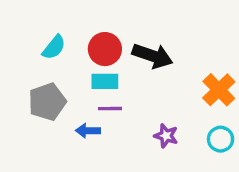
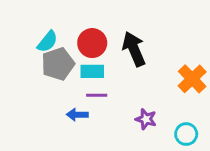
black arrow: (153, 56) -> (134, 49), turned -132
gray pentagon: (47, 102) -> (58, 64), moved
cyan circle: (221, 139) -> (186, 134), moved

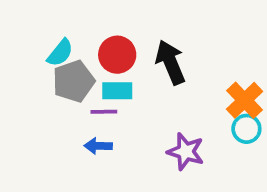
purple line: (97, 95) -> (104, 112), moved
purple star: (146, 119) -> (186, 152), size x1.4
cyan circle: (186, 134) -> (246, 129), moved

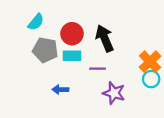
cyan semicircle: (60, 53) -> (36, 22), moved
gray pentagon: (73, 81) -> (45, 50), turned 30
purple line: (104, 112) -> (98, 69), moved

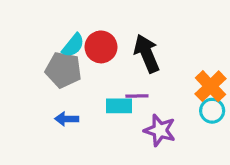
cyan semicircle: (36, 22) -> (73, 45), moved
cyan rectangle: (72, 56) -> (119, 106), moved
blue arrow: (60, 90) -> (67, 119), moved

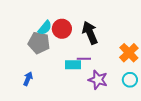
cyan circle: (212, 111) -> (130, 80), moved
blue arrow: (67, 119) -> (28, 79), moved, turned 112

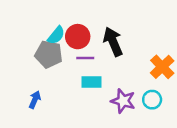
purple line: (84, 59) -> (85, 58), moved
cyan circle: (130, 80) -> (152, 100), moved

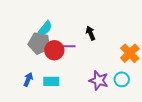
red circle: (78, 37) -> (54, 50), moved
black arrow: (113, 42) -> (91, 33), size x0.6
cyan rectangle: (92, 82) -> (51, 81), moved

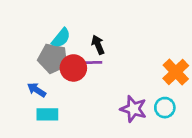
black arrow: (91, 33) -> (98, 45), moved
blue arrow: (28, 79) -> (37, 90), moved, turned -80
cyan rectangle: (51, 81) -> (47, 114), moved

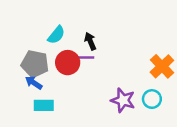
gray pentagon: (53, 58) -> (35, 64), moved

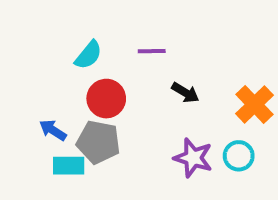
black arrow: (90, 41) -> (185, 93), moved, turned 144
purple line: (85, 58) -> (152, 51), moved
gray pentagon: (35, 64) -> (98, 142), moved

